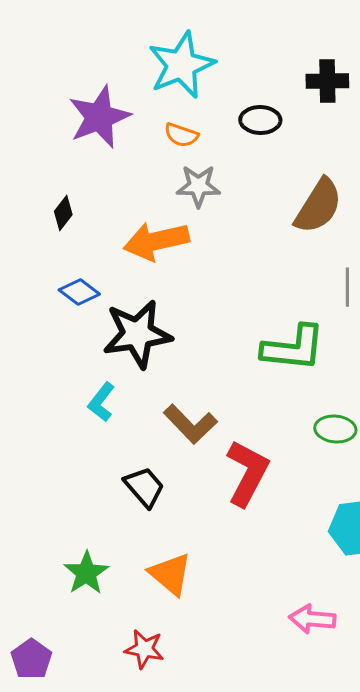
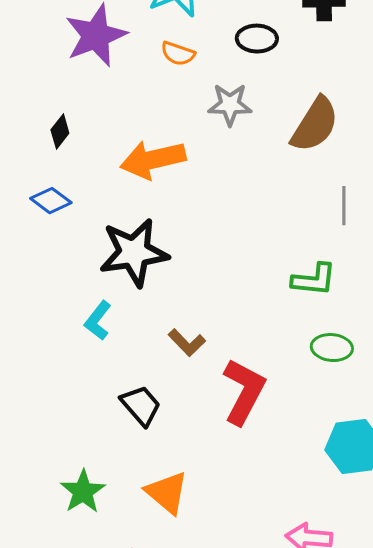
gray star: (198, 186) -> (230, 105), moved
blue diamond: (79, 292) -> (51, 201), moved
green L-shape: (293, 348) -> (314, 280), moved, size x0.7
brown L-shape: (190, 424) -> (187, 343), size x0.7

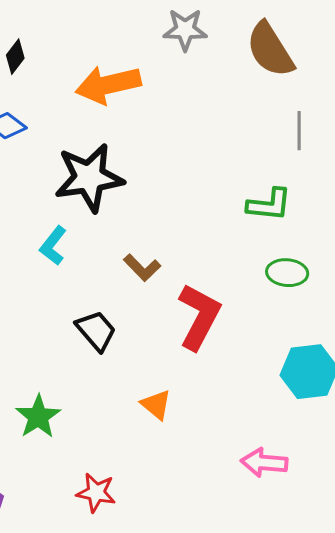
brown semicircle: (315, 125) -> (270, 50), turned 116
orange triangle: (167, 493) -> (156, 405), moved, size x0.7

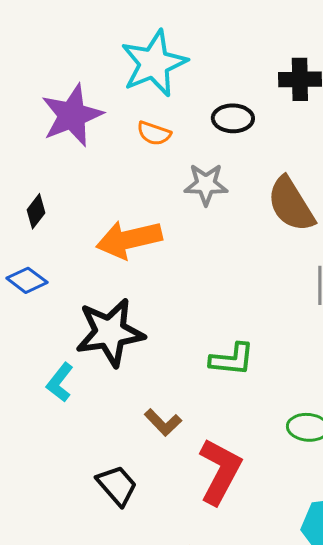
green L-shape: (269, 205) -> (232, 359), moved
cyan L-shape: (53, 246) -> (60, 382), moved

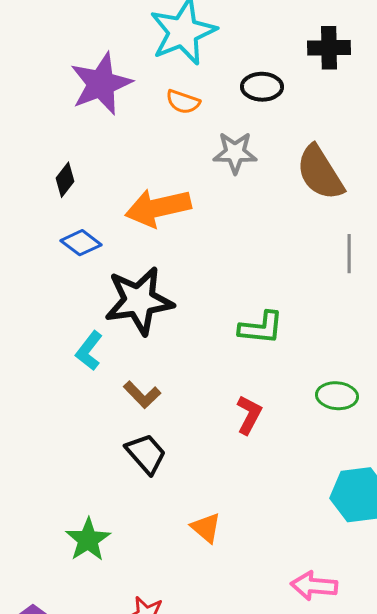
blue diamond: (27, 280) -> (81, 243), moved
brown L-shape: (163, 422) -> (142, 395), moved
red L-shape: (220, 471) -> (249, 415), moved, size x0.6

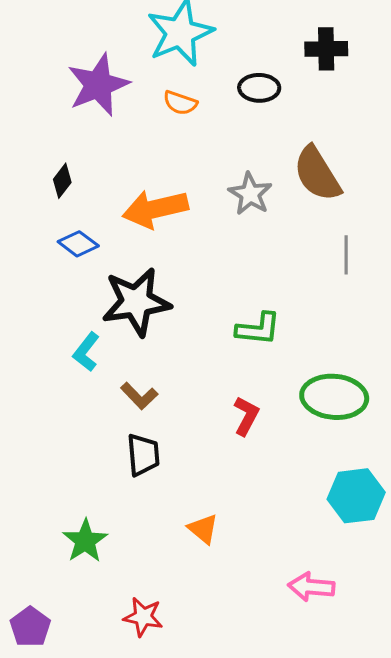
gray star: (235, 153) -> (250, 194), moved, turned 30
green ellipse: (337, 396) -> (334, 397), size x1.6
black trapezoid: (146, 454) -> (143, 455), turned 36

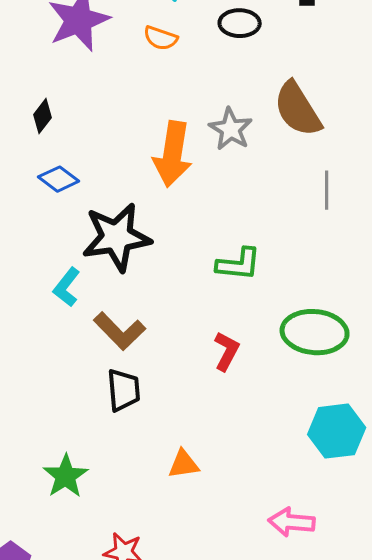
orange arrow: (155, 209) -> (173, 154), moved, turned -68
brown L-shape: (139, 396) -> (120, 331), size x1.4
orange triangle: (203, 529) -> (184, 464), turned -48

